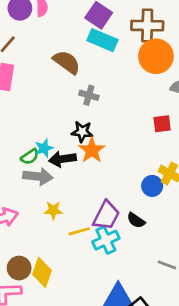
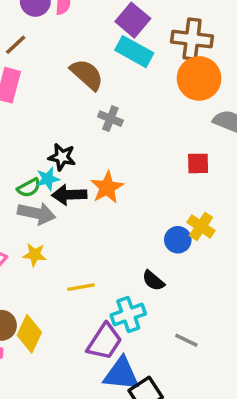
black star: (82, 132) -> (62, 157), moved
yellow star: (53, 210) -> (35, 255), moved
purple trapezoid: (106, 215) -> (104, 342), moved
cyan cross: (106, 240) -> (128, 314), moved

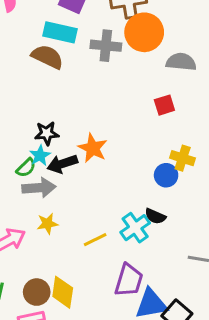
cyan rectangle: (134, 52) -> (60, 32), moved
gray cross: (110, 119) -> (106, 46), moved, size x1.4
cyan cross: (128, 314) -> (135, 228), moved

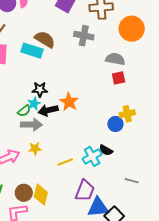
cyan rectangle: (60, 32) -> (32, 51), moved
orange circle: (144, 32) -> (132, 29), moved
gray semicircle: (181, 62) -> (115, 59), moved
yellow cross: (183, 158) -> (127, 114), turned -35

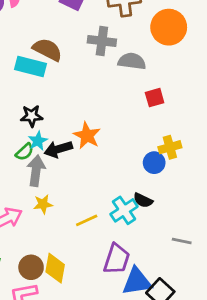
gray semicircle: (115, 59) -> (132, 61), moved
black star: (40, 89) -> (32, 116), moved
gray arrow: (31, 125) -> (36, 171), turned -80

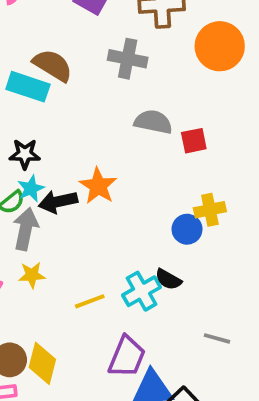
gray semicircle: (132, 61) -> (153, 122), moved

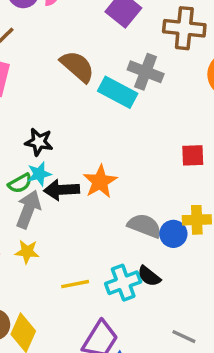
cyan rectangle: (28, 87) -> (118, 92), moved
gray semicircle: (153, 122) -> (145, 226), moved

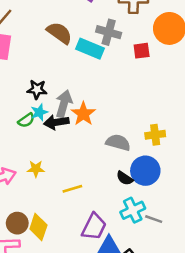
red square: (193, 155) -> (142, 51), moved
gray arrow: (28, 209) -> (64, 104), moved
blue circle: (173, 234) -> (145, 171), moved, size x1.5
cyan cross: (123, 283) -> (133, 210), moved

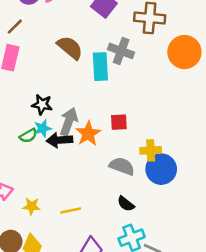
cyan rectangle: (90, 49) -> (100, 67), turned 60
red square: (142, 51) -> (119, 122), moved
yellow cross: (155, 135) -> (151, 150), moved
yellow star: (36, 169) -> (32, 206), moved
blue circle: (145, 171) -> (161, 169), moved

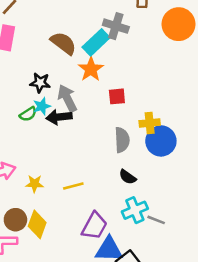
brown semicircle: (70, 48) -> (63, 43), moved
cyan rectangle: (100, 67) -> (96, 42), turned 52
gray arrow: (69, 122) -> (67, 98), turned -44
orange star: (88, 134) -> (91, 69), moved
gray semicircle: (122, 166) -> (122, 140), turned 70

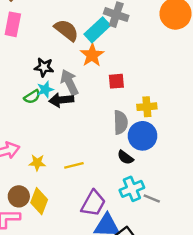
blue circle: (161, 141) -> (143, 136), moved

